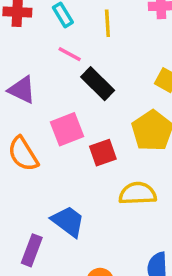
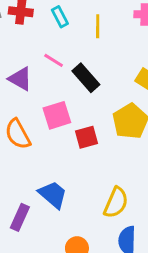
pink line: (70, 54) -> (54, 60), moved
yellow semicircle: (138, 193) -> (116, 203), moved, turned 112

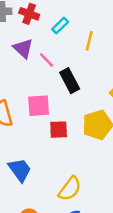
cyan rectangle: (60, 17) -> (60, 26), turned 60
purple triangle: (20, 79) -> (23, 48), moved

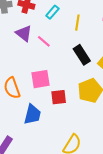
black rectangle: (70, 81) -> (82, 55), moved
blue trapezoid: (20, 170) -> (32, 114), moved, turned 55

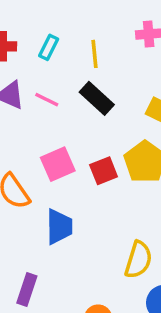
black rectangle: (82, 55) -> (97, 98), moved
red square: (59, 97) -> (104, 171), moved

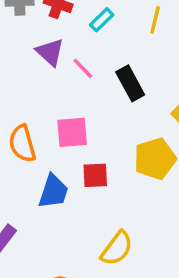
yellow line: (95, 54) -> (155, 20), moved
red square: (104, 171) -> (95, 175), moved

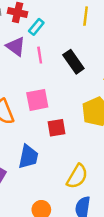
cyan rectangle: (102, 20) -> (36, 27), moved
pink line: (83, 68) -> (40, 55), turned 42
blue trapezoid: (53, 191) -> (28, 157), moved

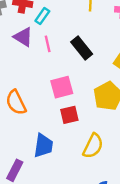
pink square: (37, 100) -> (62, 87), moved
yellow semicircle: (77, 176) -> (93, 146), moved

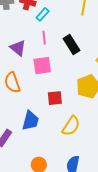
purple triangle: (23, 37) -> (18, 48), moved
pink square: (62, 87) -> (42, 66), moved

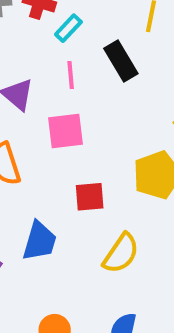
black rectangle: (72, 45) -> (121, 61), moved

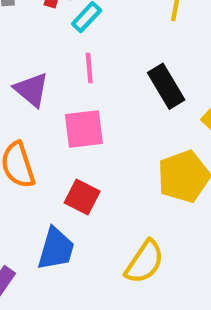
black rectangle: (121, 61) -> (166, 86), moved
red square: (90, 197) -> (82, 197), moved, turned 32

